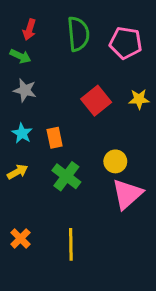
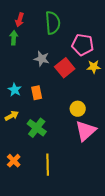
pink pentagon: (126, 43) -> (83, 45), moved
green arrow: (20, 56) -> (14, 38), turned -112
gray star: (25, 90) -> (42, 59), moved
green cross: (66, 176) -> (37, 128), moved

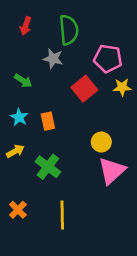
green arrow: (14, 38) -> (23, 81), moved, turned 120
gray star: (42, 59) -> (53, 59), moved

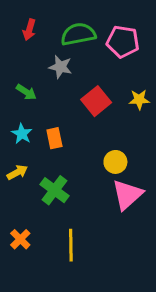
green semicircle: (69, 30) -> (78, 34), turned -96
pink pentagon: (108, 59) -> (123, 42), moved

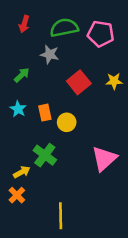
green arrow: (26, 92) -> (22, 75), turned -77
yellow circle: (115, 162) -> (67, 122), moved
yellow arrow: (17, 172) -> (22, 172), moved
yellow line: (71, 245) -> (61, 216), moved

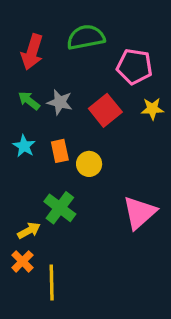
red arrow: (24, 24) -> (32, 52), moved, size x1.5
pink pentagon: (101, 34) -> (135, 66), moved
gray star: (50, 54) -> (60, 102), moved
green arrow: (22, 75) -> (29, 101), turned -98
yellow line: (61, 216) -> (52, 283), moved

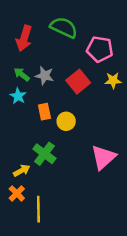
green semicircle: (86, 37) -> (64, 28), turned 36
cyan star: (24, 146) -> (18, 96), moved

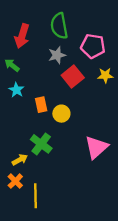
green semicircle: (64, 28) -> (59, 26), turned -125
green arrow: (22, 74) -> (12, 65), moved
gray star: (44, 76) -> (57, 55), moved, turned -30

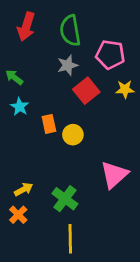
red arrow: (22, 36) -> (26, 27), moved
green cross: (41, 144) -> (65, 199), moved
yellow line: (36, 196) -> (70, 239), moved

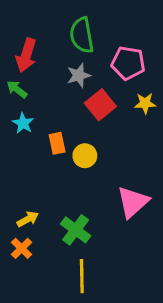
red arrow: (26, 27) -> (26, 55), moved

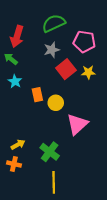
green semicircle: (82, 35) -> (54, 23), turned 75
yellow star: (145, 103) -> (88, 72), moved
pink triangle: (133, 202) -> (77, 124), moved
orange cross: (22, 248) -> (14, 164), turned -32

